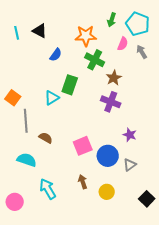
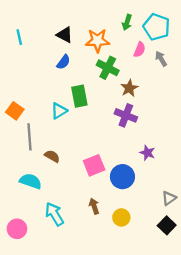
black triangle: (40, 31) -> (65, 35), moved
green rectangle: (70, 85) -> (79, 96), turned -30
gray triangle: (130, 165) -> (169, 198), moved

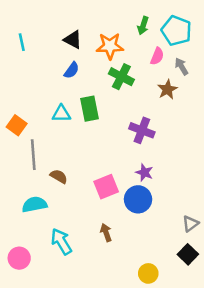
brown star: (129, 88) -> (167, 89), moved
cyan triangle: (59, 111) -> (61, 114), moved, turned 30
purple star: (147, 153) -> (144, 173), moved
cyan semicircle: (31, 181) -> (35, 204), turned -30
yellow circle: (121, 217) -> (148, 273), moved

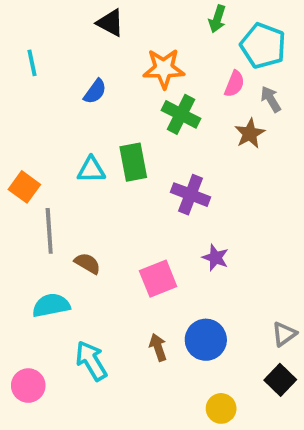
green arrow: (143, 26) -> (217, 19), moved
black triangle: (73, 40) -> (110, 23), moved
blue semicircle: (72, 70) -> (95, 91), moved
purple cross: (142, 130) -> (191, 195), moved
blue circle: (138, 199) -> (206, 340), moved

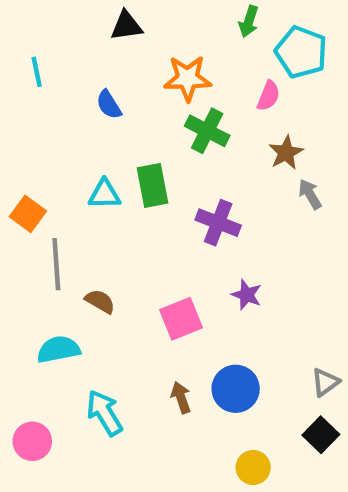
black triangle: (110, 23) -> (126, 26), turned -36
blue semicircle: (95, 91) -> (109, 105), turned 112
gray arrow: (271, 99) -> (310, 194), moved

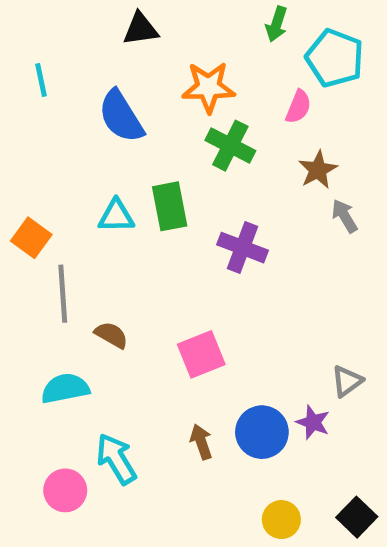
blue semicircle: (109, 105) -> (121, 116), size x1.6
purple star: (247, 295) -> (313, 422), moved
gray triangle: (325, 382) -> (347, 381), moved
black square: (321, 435) -> (357, 517), moved
pink circle: (32, 441) -> (65, 490), moved

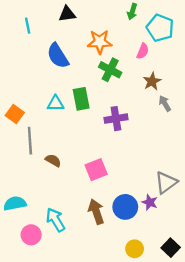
cyan line: (41, 80) -> (28, 26), moved
purple cross: (243, 248) -> (116, 119), turned -30
gray triangle: (347, 381) -> (166, 183), size x1.5
cyan semicircle: (65, 388) -> (15, 203), moved
brown arrow: (201, 442) -> (96, 212), size x1.5

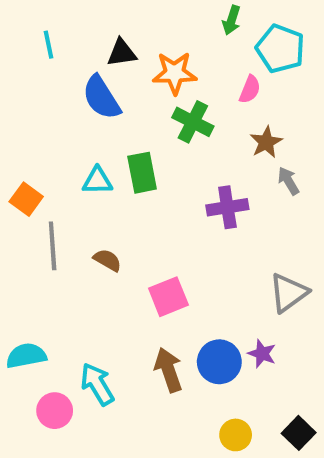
black triangle: (67, 14) -> (122, 53), moved
purple cross: (116, 119) -> (227, 207), moved
brown semicircle: (53, 160) -> (107, 260), moved
gray triangle: (166, 183) -> (288, 293), moved

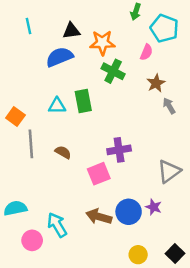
blue semicircle: (101, 97) -> (59, 57), turned 100
purple cross: (227, 207) -> (119, 150), moved
brown arrow: (168, 370) -> (99, 217), turned -55

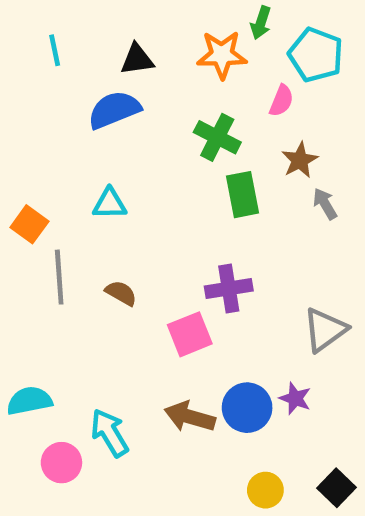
orange star: (102, 43) -> (222, 55), moved
green rectangle: (83, 101) -> (242, 195), moved

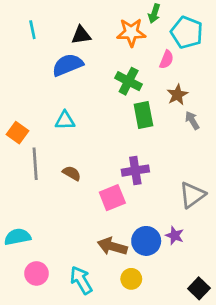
cyan arrow: (110, 433) -> (81, 280), moved
yellow circle: (265, 490) -> (131, 279), moved

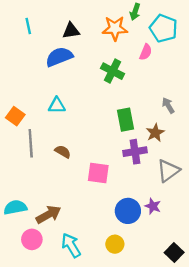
brown star: (177, 95) -> (155, 133), moved
green rectangle: (143, 115) -> (126, 120), moved
purple cross: (135, 171) -> (135, 152), moved
pink square: (112, 198) -> (98, 173), turned 30
brown arrow: (112, 246) -> (48, 215), moved, turned 135

